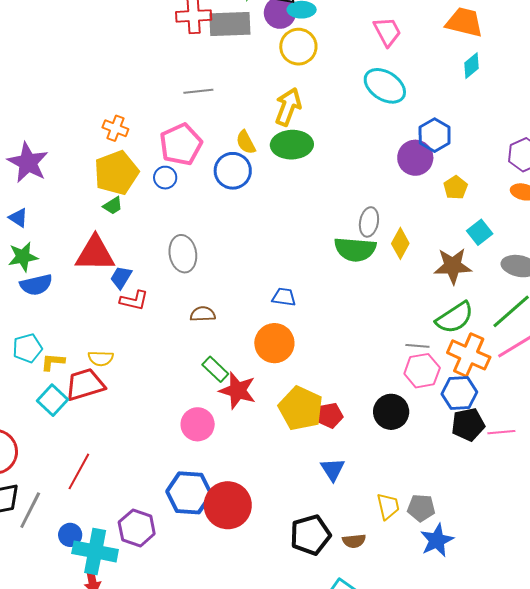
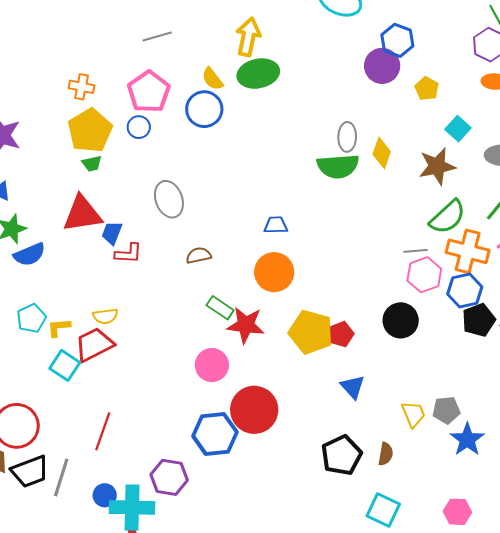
green trapezoid: (113, 206) -> (92, 164), turned 30
red circle: (228, 505) -> (254, 410), moved
brown semicircle: (354, 541) -> (386, 454), turned -65

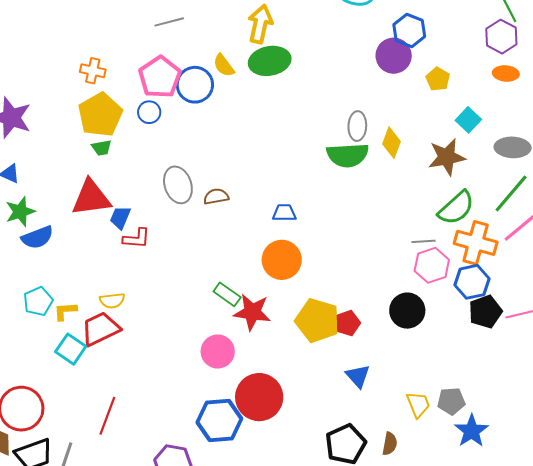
blue circle: (204, 109) -> (195, 85), moved
brown semicircle: (199, 255) -> (216, 197), moved

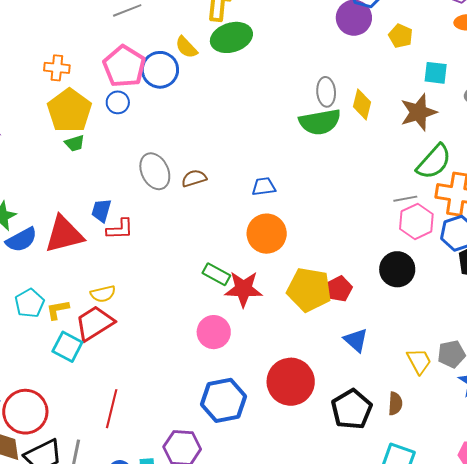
cyan square: (468, 120) -> (436, 73), turned -30
red triangle: (91, 198) -> (64, 234), moved
red circle: (259, 397) -> (291, 382), moved

